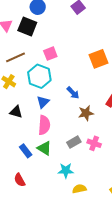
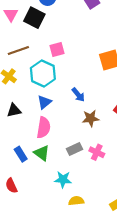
black triangle: (16, 112) -> (14, 110), turned -32

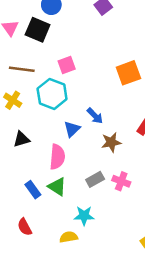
brown line: (18, 50) -> (22, 69), turned 30
blue triangle: (44, 102) -> (72, 129), moved
yellow semicircle: (76, 201) -> (69, 237), moved

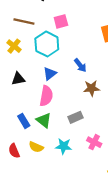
blue triangle: (72, 129) -> (50, 74), moved
pink cross: (121, 181) -> (94, 142), moved
yellow semicircle: (69, 237) -> (36, 147), moved, turned -152

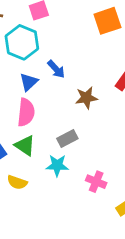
blue arrow: (80, 65) -> (56, 69), moved
pink cross: (94, 142) -> (96, 182), moved
cyan star: (64, 146) -> (57, 165), moved

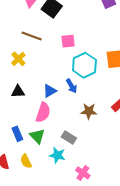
cyan hexagon: (22, 42) -> (84, 65), moved
gray rectangle: (67, 138) -> (69, 137), turned 48
yellow semicircle: (17, 182) -> (26, 161), turned 32

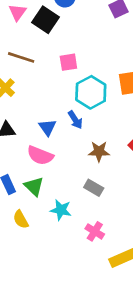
blue triangle: (50, 91) -> (48, 127), turned -32
pink semicircle: (43, 112) -> (40, 155), turned 96
gray rectangle: (69, 137) -> (94, 188), moved

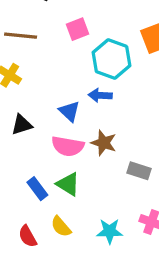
blue arrow: (75, 120) -> (100, 95), turned 138
brown star: (99, 151) -> (104, 143), moved, turned 30
cyan star: (61, 210) -> (110, 231), moved

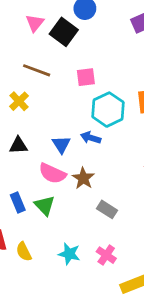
yellow semicircle: (61, 227) -> (24, 252), moved

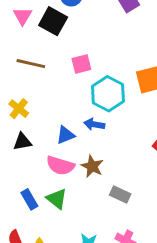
yellow cross: (19, 101) -> (19, 109), moved
blue triangle: (61, 144) -> (66, 135), turned 48

